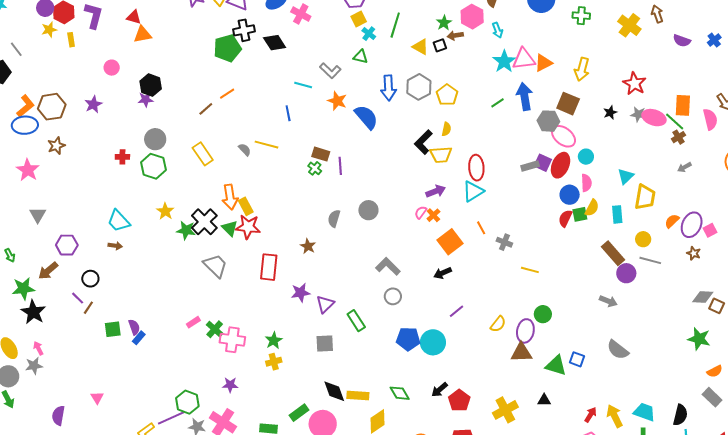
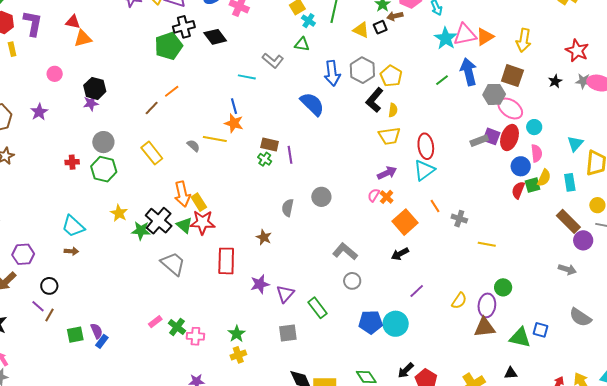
orange star: (337, 101) -> (234, 123), moved
black L-shape: (423, 142) -> (375, 100), moved
pink cross: (232, 340) -> (195, 336), size x0.7

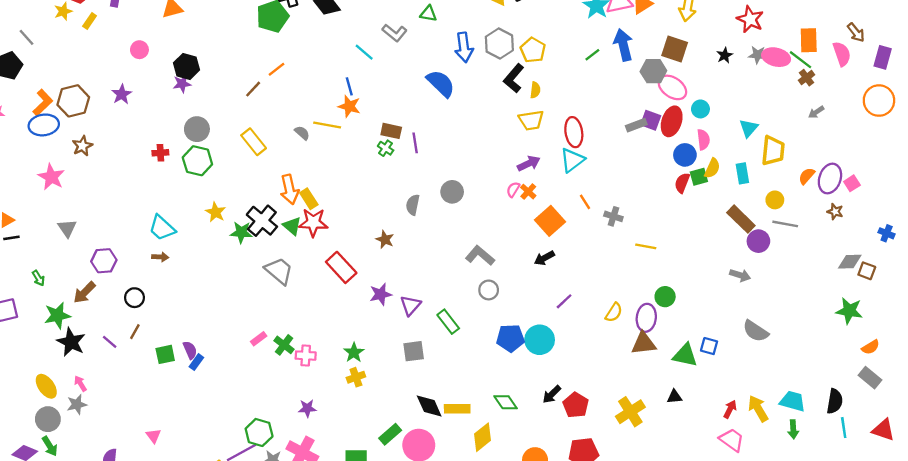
yellow rectangle: (12, 49) -> (90, 21), turned 48
cyan line: (247, 77) -> (364, 52), turned 30
red rectangle: (226, 261) -> (341, 267), turned -44
purple line: (38, 306) -> (110, 342), moved

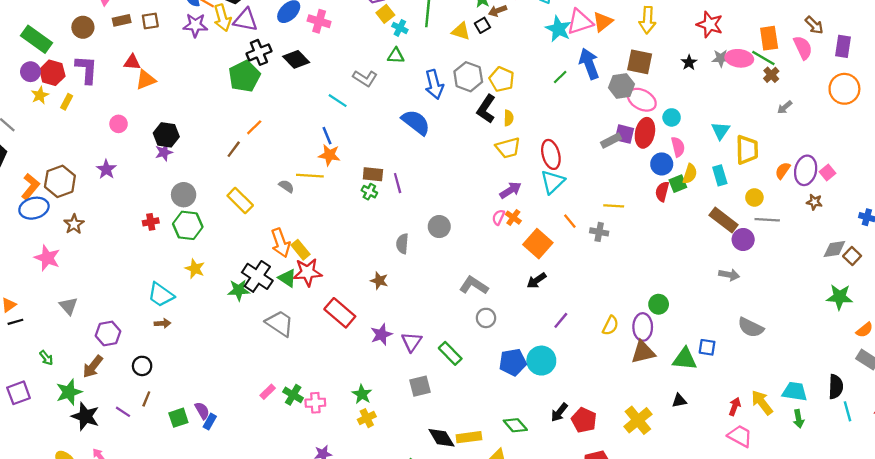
yellow star: (216, 212) -> (195, 269), moved
yellow line: (646, 246) -> (614, 206), moved
brown square: (867, 271) -> (852, 256), turned 30

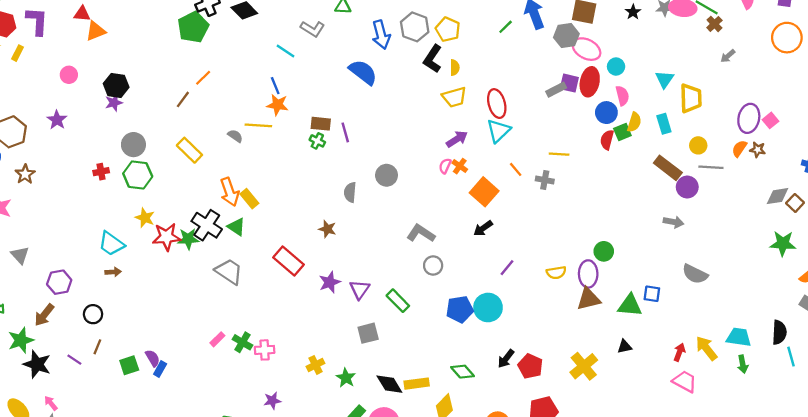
orange semicircle: (783, 171) -> (739, 149), moved
red star: (308, 272) -> (167, 237), moved
yellow semicircle: (610, 325) -> (556, 273), turned 54
green star: (362, 394) -> (346, 378), moved

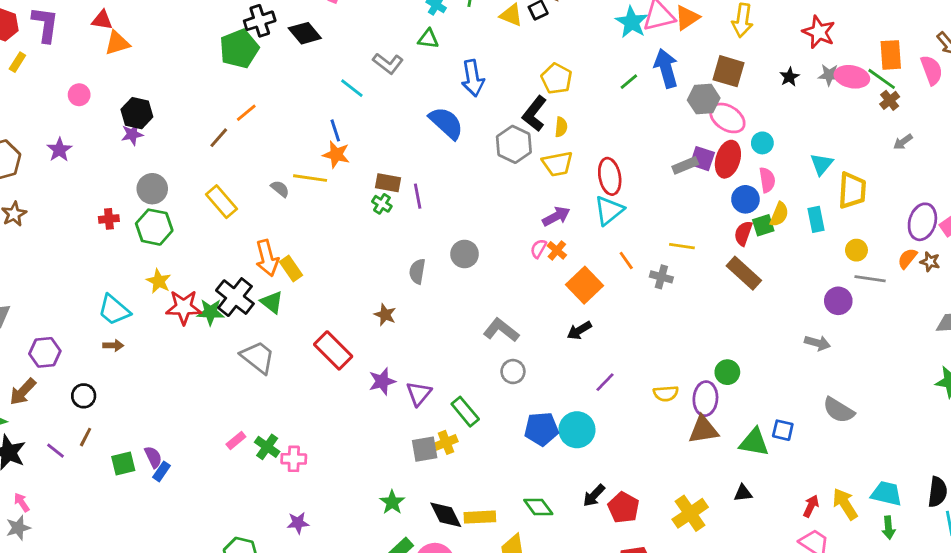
gray hexagon: (415, 27) -> (514, 144), moved
brown rectangle: (668, 168) -> (744, 273), moved
yellow cross: (315, 365) -> (446, 442), moved

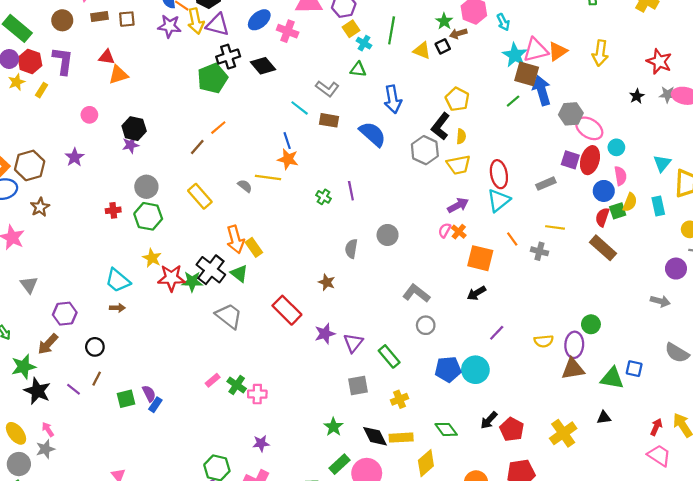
brown square: (728, 71) -> (527, 74), moved
gray rectangle: (685, 165) -> (546, 184), moved
brown rectangle: (388, 183) -> (329, 120), moved
orange square: (584, 285) -> (480, 258), turned -32
yellow cross: (446, 442) -> (399, 399), moved

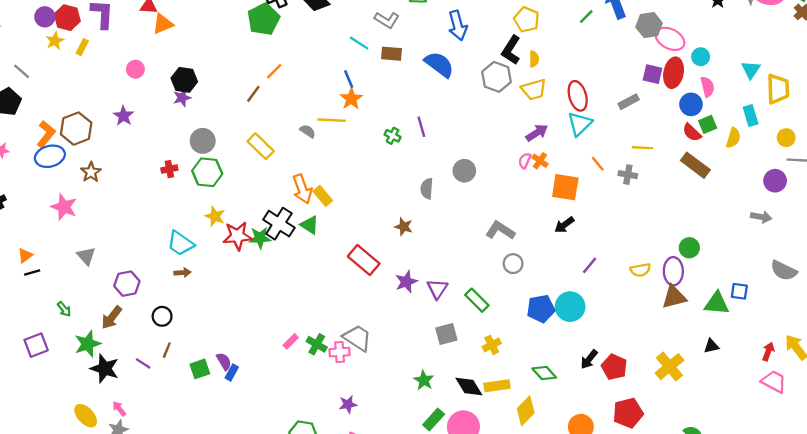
orange star: (288, 159) -> (351, 99), turned 30
yellow semicircle: (630, 202) -> (733, 138), moved
red semicircle: (602, 217) -> (692, 132), turned -60
gray trapezoid: (229, 316) -> (357, 338), moved

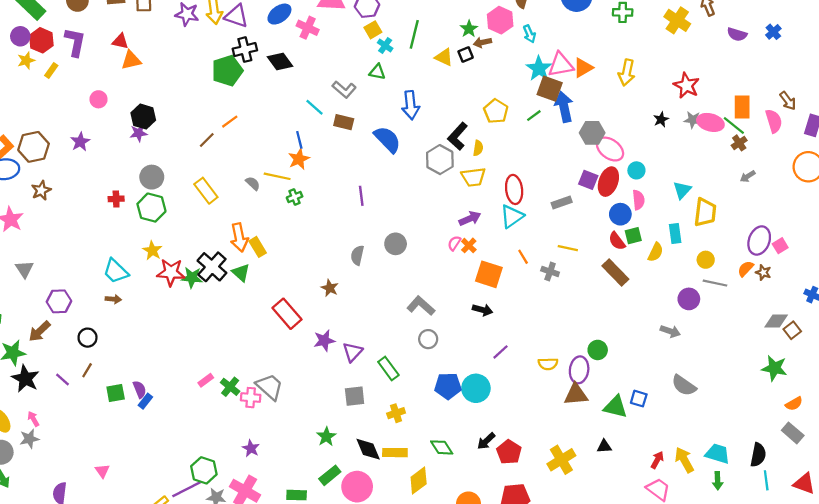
yellow pentagon: (527, 20) -> (496, 111), moved
green cross: (393, 136) -> (295, 197), moved, turned 32
black arrow: (564, 225) -> (483, 310), turned -138
purple star: (348, 404) -> (251, 448), turned 30

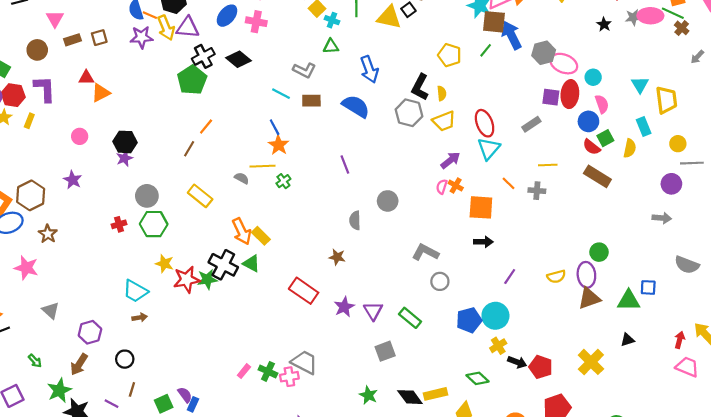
yellow triangle: (444, 57) -> (389, 17), size x1.4
yellow cross: (396, 413) -> (498, 346), moved
black arrow: (486, 441) -> (517, 362), turned -102

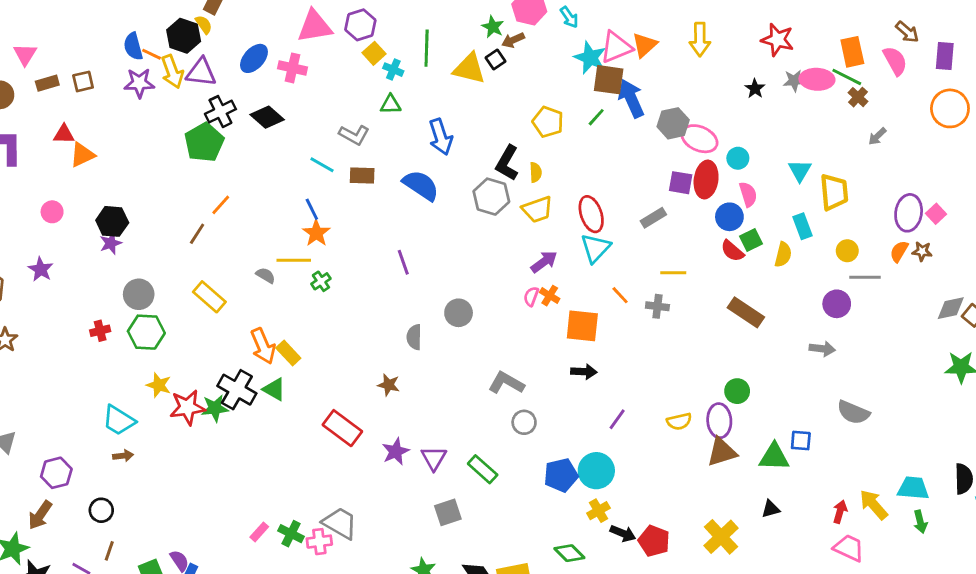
brown rectangle: (597, 176) -> (746, 312), moved

